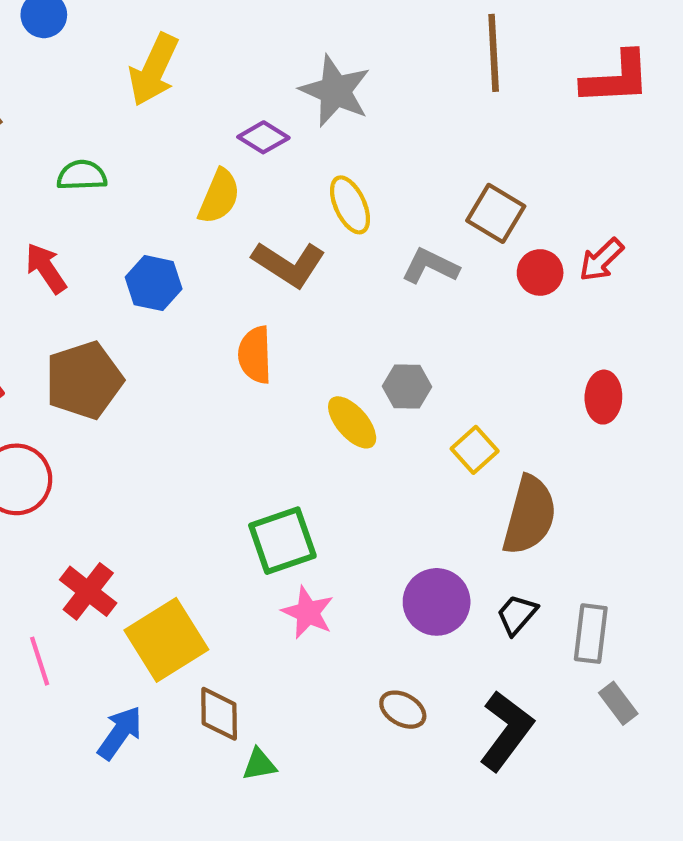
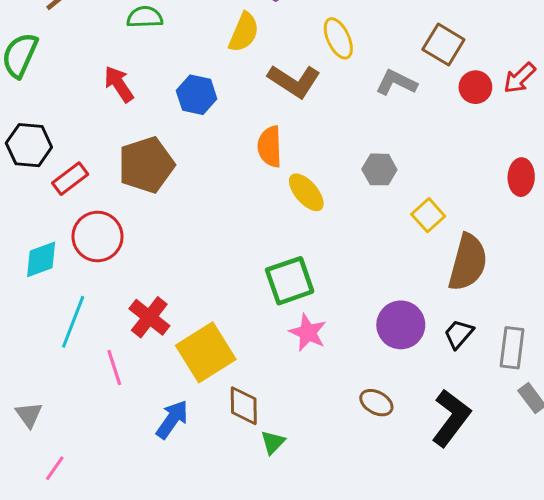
yellow ellipse: (352, 422) -> (306, 192), moved
green triangle: (259, 764) -> (273, 442), turned -36

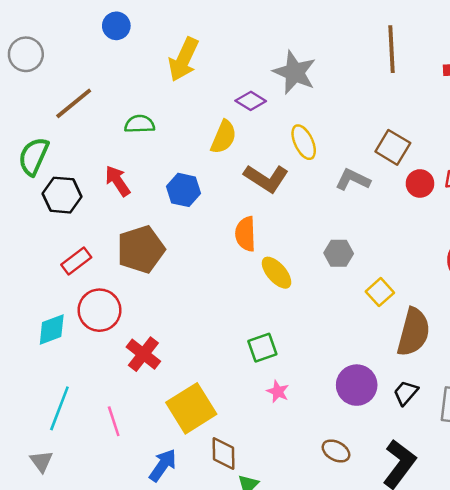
black hexagon: (29, 145) -> (62, 195), moved
green square: (290, 281) -> (262, 348), size x0.7
red cross: (149, 317) -> (143, 354), moved
cyan line: (73, 322) -> (59, 408), moved
pink star: (308, 333) -> (278, 392), size x0.7

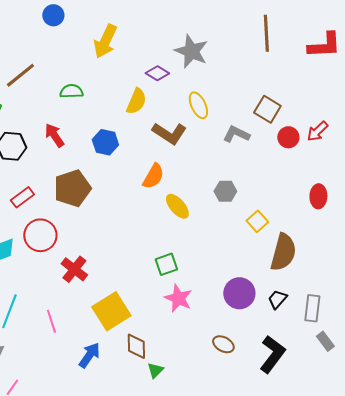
orange semicircle: (246, 234) -> (153, 176), turned -148
pink star: (278, 392) -> (178, 298), size x1.6

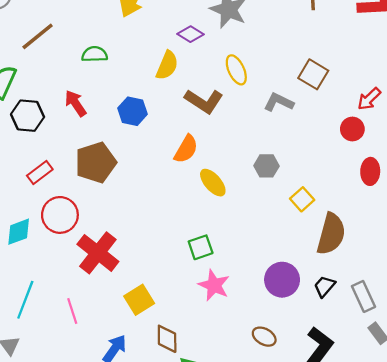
red circle: (288, 137) -> (352, 129), moved
red cross: (74, 269) -> (98, 253), size x1.4
gray rectangle: (312, 308) -> (364, 296), turned -32
yellow square: (111, 311) -> (139, 300), size x0.7

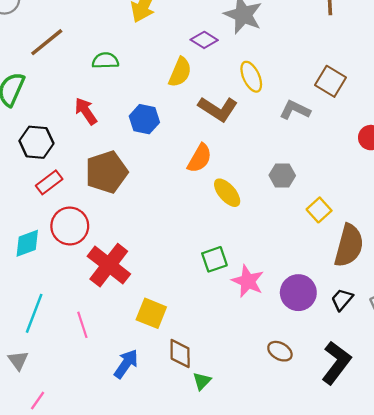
black hexagon: (28, 116) -> (36, 142), moved
pink star: (214, 285) -> (248, 281), moved
yellow square: (139, 300) -> (151, 313), turned -36

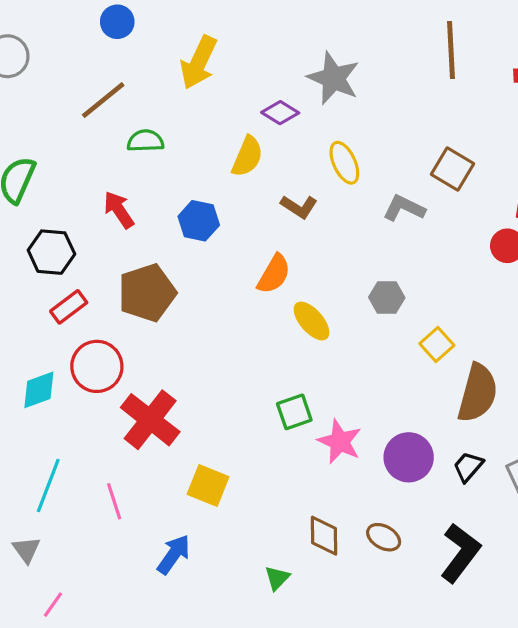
brown line: (47, 42) -> (103, 100), moved
brown L-shape: (218, 109) -> (299, 207), size x0.7
brown diamond: (180, 353) -> (324, 536), moved

